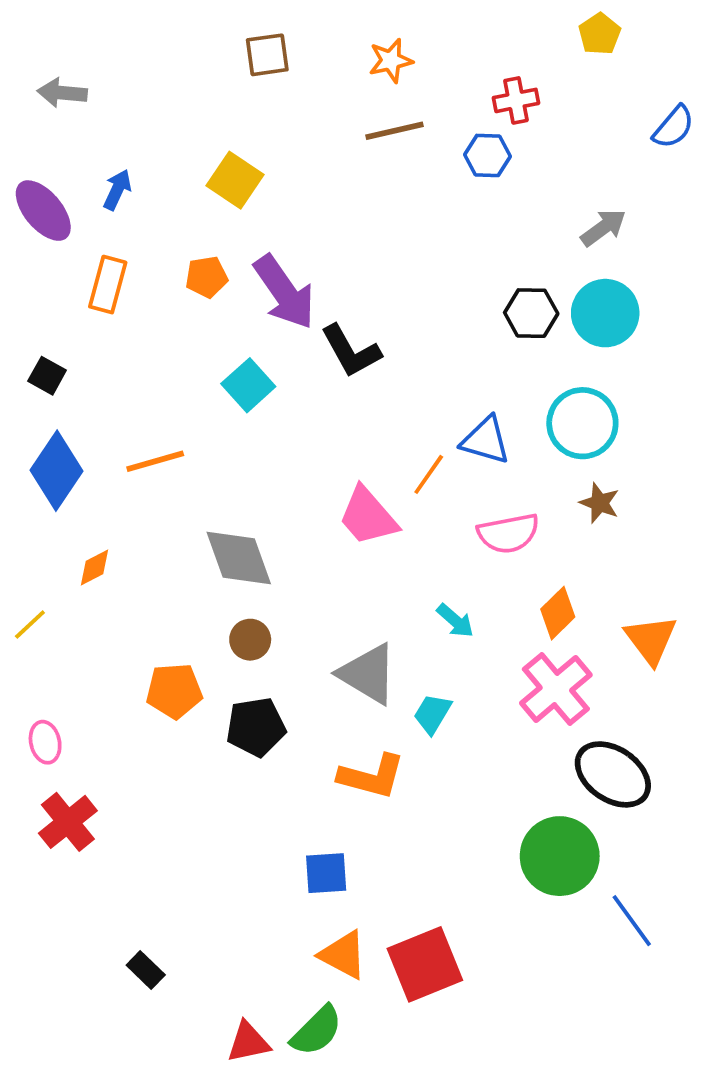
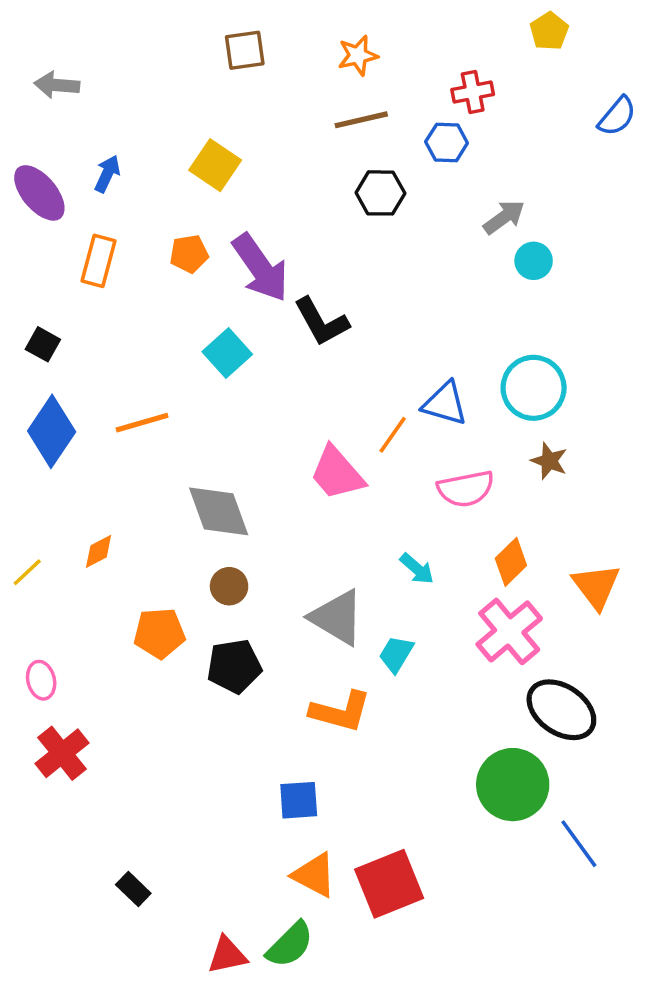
gray arrow: (603, 228) -> (504, 217), moved
black hexagon: (531, 313) -> (380, 193), moved
cyan circle: (605, 313) -> (534, 261), moved, size x0.6
orange diamond: (94, 567) -> (99, 551), moved

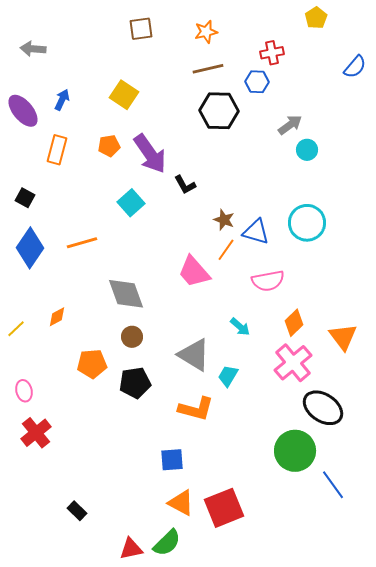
black hexagon: (380, 193) -> (219, 111), size x1.4
black L-shape: (321, 322) -> (185, 185), size x0.7
brown star: (549, 461) -> (224, 220), moved

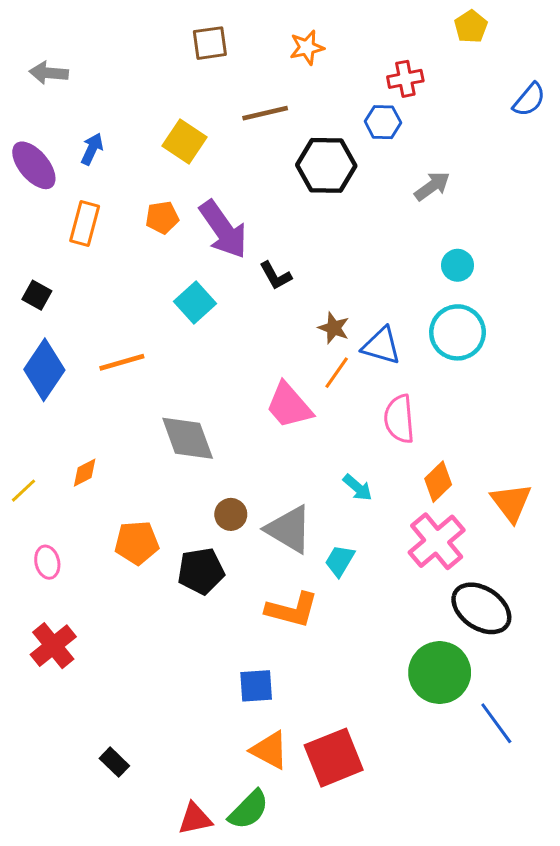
brown line: (208, 69) -> (265, 113), moved
cyan circle: (307, 150) -> (458, 265), moved
pink semicircle: (268, 281) -> (399, 419), turned 96
brown circle: (132, 337) -> (231, 514), moved
pink ellipse: (24, 391) -> (47, 562), moved

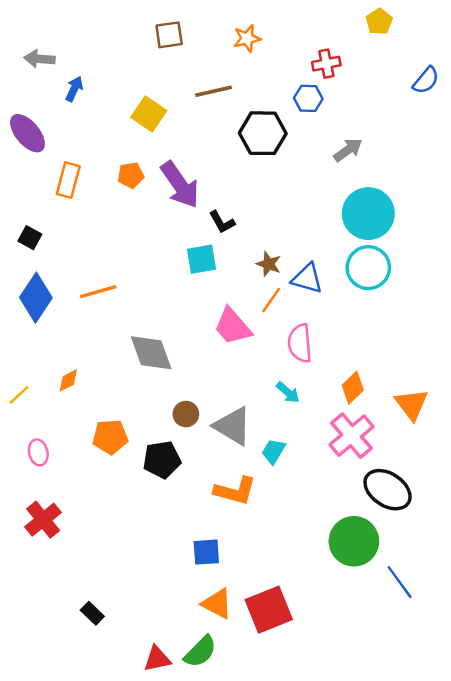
blue arrow: (92, 149) -> (74, 89), moved
cyan circle: (458, 265) -> (368, 214), size x2.0
cyan square: (195, 303) -> (201, 259), moved, turned 32
pink semicircle: (399, 419) -> (300, 343), moved

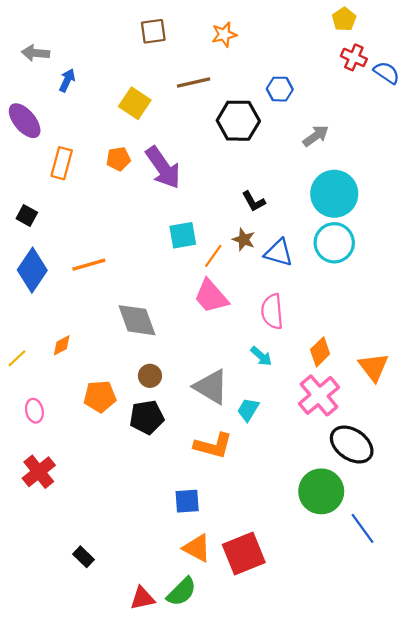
red cross: (326, 64) -> (354, 57), moved, turned 35
blue semicircle: (426, 80) -> (387, 73), turned -96
black L-shape: (222, 222) -> (254, 201), moved
orange line: (271, 300) -> (213, 256), moved
brown circle: (186, 414) -> (150, 376), moved

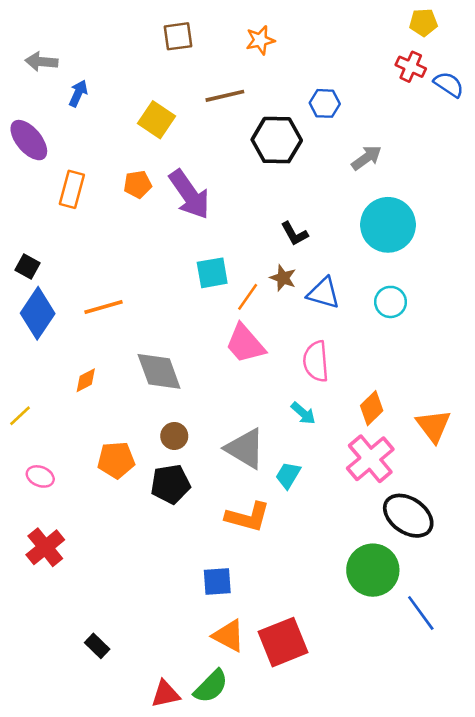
yellow pentagon: (344, 19) -> (423, 22), moved, turned 30
black square: (27, 216) -> (28, 267), moved
cyan circle: (334, 243) -> (391, 302), moved, size x0.7
orange diamond: (62, 345) -> (86, 380), moved
pink ellipse: (34, 411) -> (40, 476), turned -55

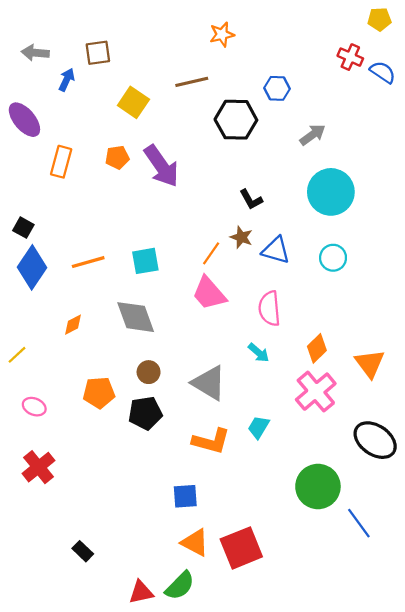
yellow pentagon: (423, 22) -> (379, 19), moved
brown square: (178, 36) -> (98, 53), moved
cyan square: (212, 273) -> (145, 261), moved
cyan trapezoid: (288, 475) -> (259, 427), moved
black ellipse: (408, 516) -> (375, 440), moved

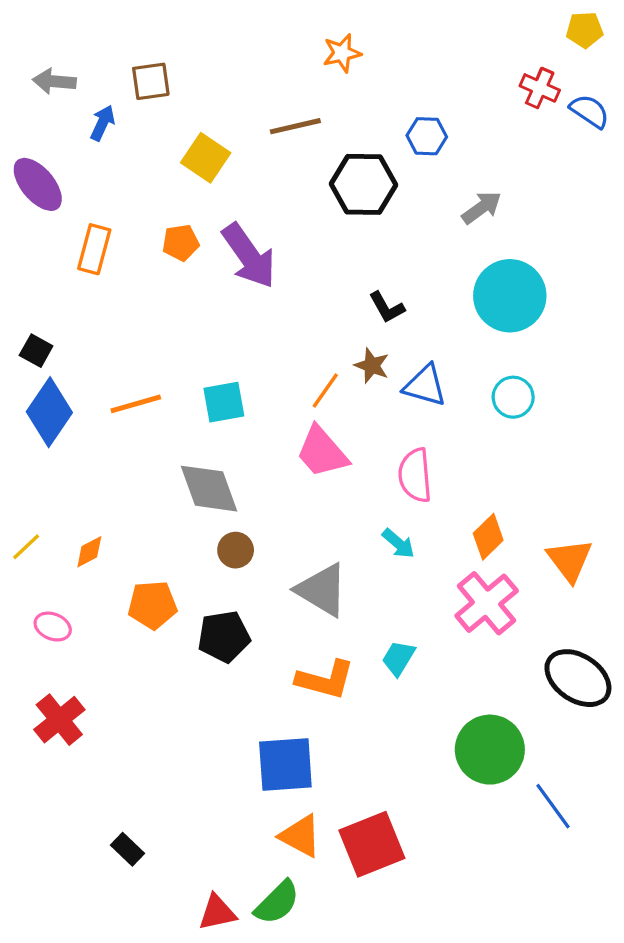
orange diamond: (73, 325) -> (89, 552), moved
brown circle: (149, 372) -> (236, 550), moved
blue square: (185, 496) -> (285, 764), size x1.5

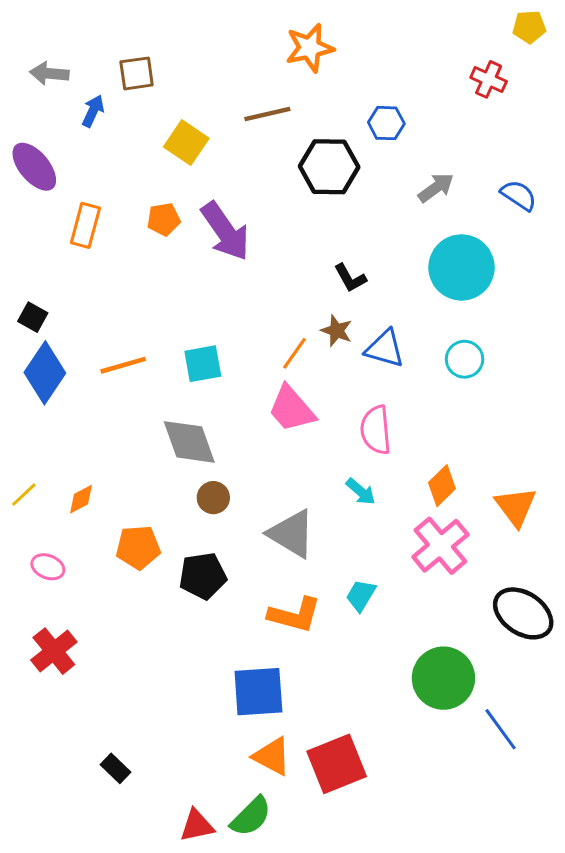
orange star: (342, 53) -> (310, 48), size x1.4
blue semicircle: (590, 111) -> (519, 195), moved

